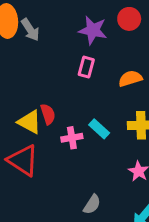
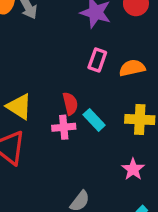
pink rectangle: (86, 67) -> (97, 60), moved
red semicircle: (48, 114) -> (70, 104), moved

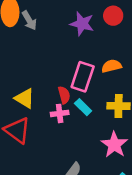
pink rectangle: (97, 60) -> (83, 77), moved, size x1.6
pink star: (133, 169) -> (114, 145), size x1.5

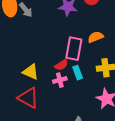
red semicircle: (64, 95) -> (61, 65), turned 80
cyan rectangle: (83, 107) -> (78, 73), turned 32

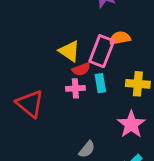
orange semicircle: (96, 37) -> (120, 38), moved
yellow triangle: (31, 72) -> (69, 51), moved

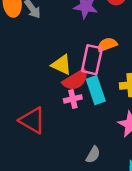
red semicircle: (81, 69) -> (75, 80), size x1.5
cyan rectangle: (100, 83) -> (96, 90), size x1.5

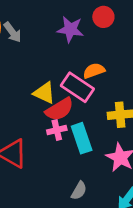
pink rectangle: (92, 60) -> (77, 87), turned -68
cyan rectangle: (96, 90) -> (82, 138), moved

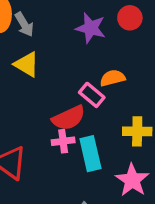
pink rectangle: (77, 87) -> (92, 95), size x0.7
yellow triangle: (44, 93) -> (27, 64), moved

